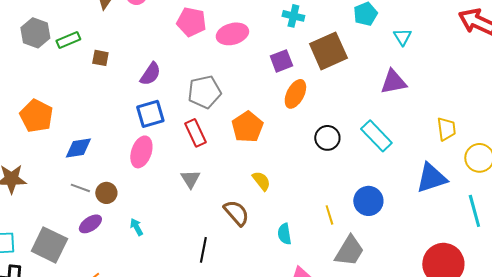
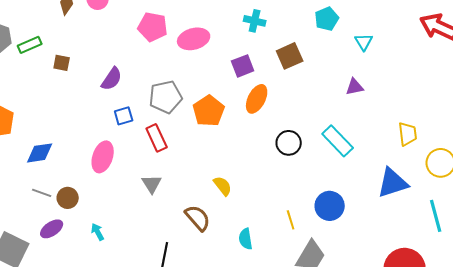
brown square: (328, 51) -> (290, 56), size x0.7
purple triangle: (393, 82) -> (355, 87), size x0.7
blue square: (150, 114) -> (124, 116), moved, size x0.7
orange pentagon: (247, 127) -> (209, 111), moved

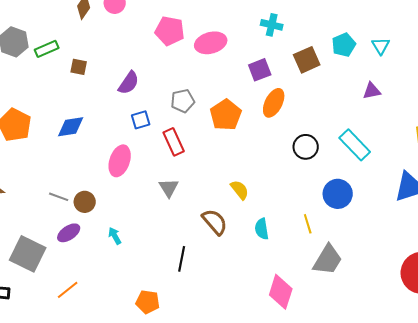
cyan pentagon: (327, 19) -> (344, 45), moved
gray pentagon: (166, 97) -> (183, 101), size x0.7
blue diamond: (40, 153) -> (71, 127), moved
blue circle: (330, 206) -> (338, 194), moved
cyan semicircle: (246, 239) -> (262, 229), moved

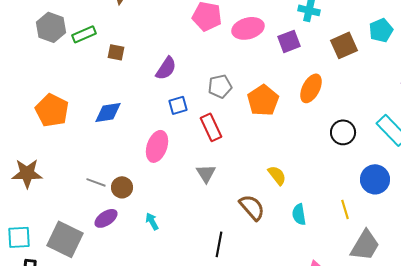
purple square: (260, 70) -> (289, 41), moved

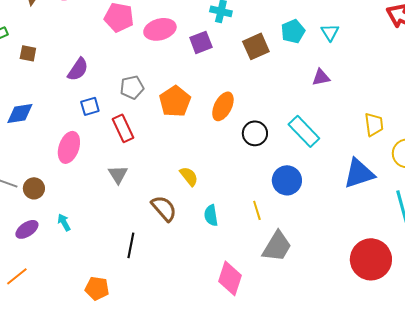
orange ellipse: (311, 88) -> (223, 106), moved
purple ellipse: (106, 218) -> (27, 229), moved

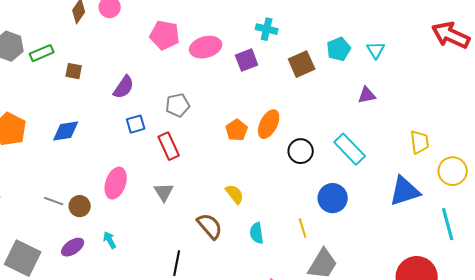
orange pentagon: (175, 101) -> (237, 130), moved, size x0.7
pink ellipse: (69, 147) -> (116, 183), moved

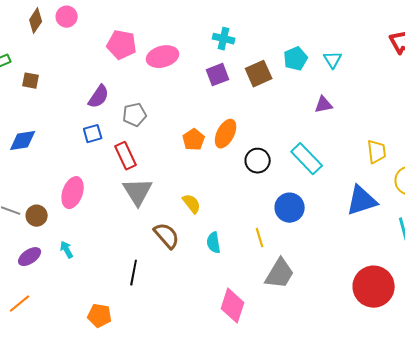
purple square: (247, 60) -> (218, 75), moved
purple semicircle: (124, 87) -> (99, 97), moved
gray triangle: (164, 192) -> (138, 192), moved, size x1.5

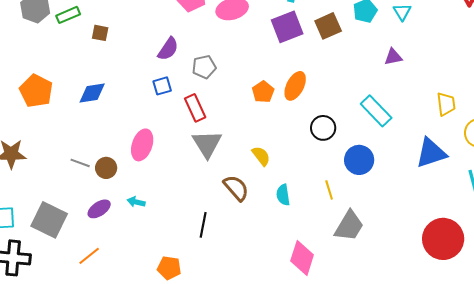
purple square: (218, 75) -> (287, 27), size x1.4
black circle: (258, 161) -> (323, 128), moved
cyan arrow: (67, 250) -> (136, 202), turned -48

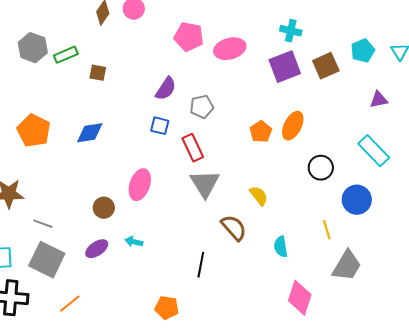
purple triangle: (393, 57) -> (379, 100), moved
blue square: (162, 86) -> (160, 126), turned 30
gray line: (80, 163) -> (43, 224), moved
cyan semicircle: (283, 195) -> (281, 247), moved
orange line: (89, 256) -> (70, 304), moved

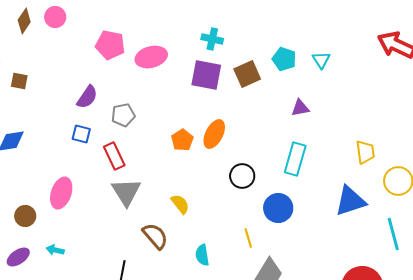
cyan pentagon: (363, 51) -> (284, 59), turned -30
purple square: (285, 67) -> (206, 75), turned 32
cyan rectangle: (374, 151) -> (295, 159), turned 60

